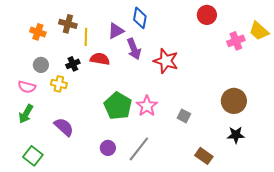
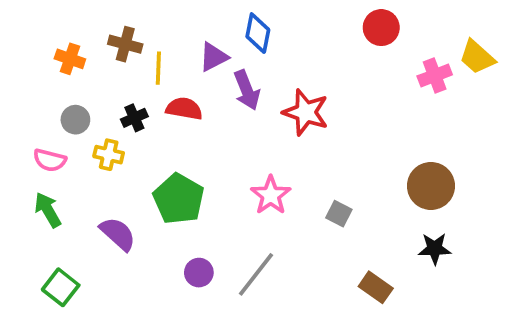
green pentagon: (118, 106) -> (179, 199), moved
green arrow: (26, 114) -> (48, 210), turned 120

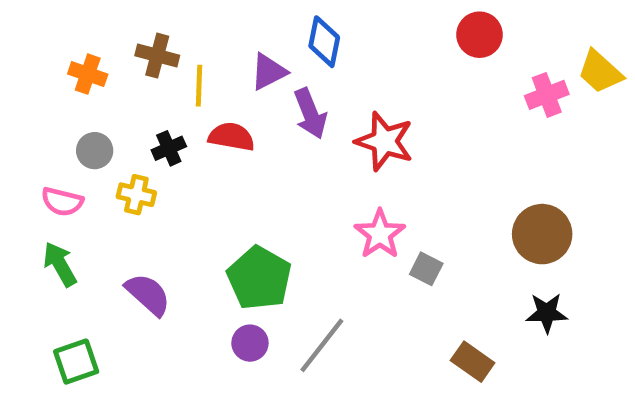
pink star: (271, 195) -> (380, 234), moved
green pentagon: (179, 199) -> (259, 278), moved
green square: (61, 287) -> (76, 362), turned 33

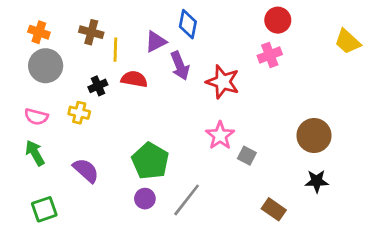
orange cross: (88, 74) -> (39, 32), moved
pink cross: (547, 95) -> (270, 55), moved
gray circle: (95, 151) -> (46, 66), moved, size x1.6

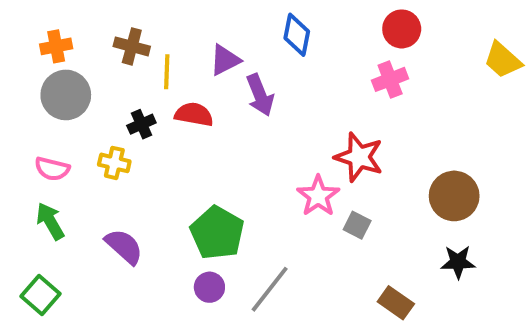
blue diamond: (188, 24) -> (297, 35), moved
orange cross: (39, 32) -> (56, 46), turned -30
red star: (223, 82) -> (359, 157), moved
green square: (44, 209) -> (41, 295), moved, turned -30

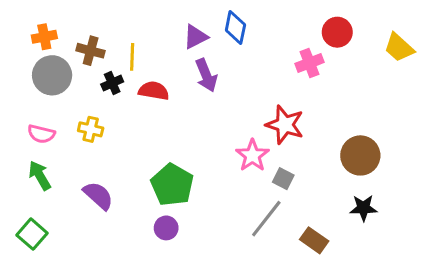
red circle: (402, 29) -> (337, 32), moved
brown cross: (132, 46) -> (91, 51), moved
purple triangle: (225, 60) -> (195, 37), moved
black cross: (141, 124) -> (112, 83), moved
gray line: (270, 289) -> (266, 219), moved

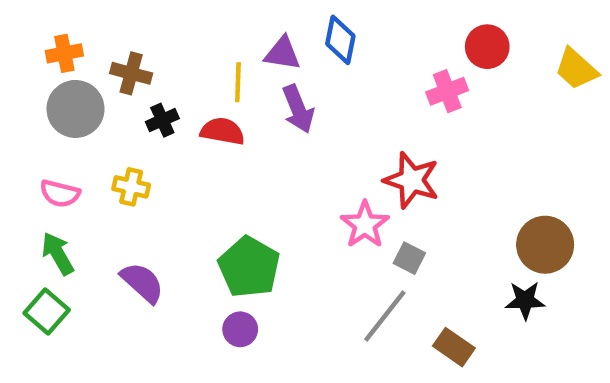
purple triangle: (195, 37) -> (282, 53), turned 36
yellow line: (132, 57) -> (238, 82), moved
brown circle: (360, 155) -> (545, 245), moved
green square: (32, 234) -> (47, 311), moved

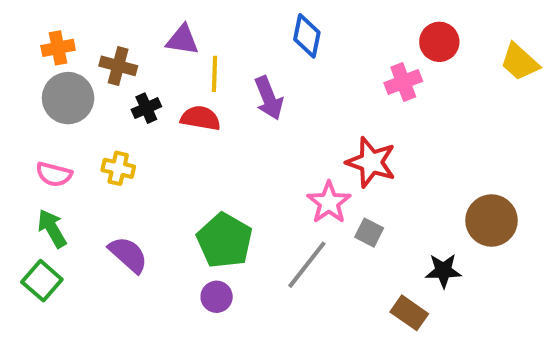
purple triangle: (282, 53) -> (182, 40), moved
black star: (525, 300) -> (443, 271), moved
gray line: (385, 316) -> (307, 265), moved

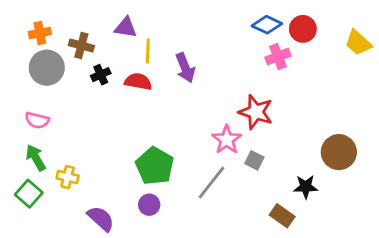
blue diamond: (307, 36) -> (267, 25), moved, turned -76
yellow cross: (118, 168) -> (68, 177), moved
purple semicircle: (128, 255) -> (101, 219), moved

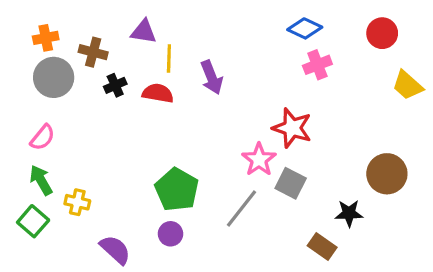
red circle: (303, 29) -> (382, 33), moved
yellow trapezoid: (358, 43) -> (407, 85), moved
pink semicircle: (37, 120) -> (43, 137), turned -65
gray square: (254, 160) -> (291, 183), size x1.4

